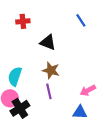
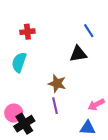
black triangle: (48, 42) -> (78, 54), moved, turned -30
cyan semicircle: (15, 76) -> (19, 62), moved

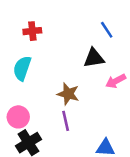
pink arrow: (96, 105) -> (116, 81), moved
pink circle: (14, 113) -> (18, 117), moved

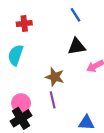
blue line: (107, 30) -> (76, 15), moved
pink circle: (18, 117) -> (21, 103), moved

